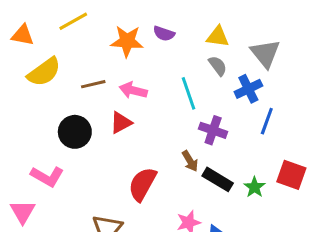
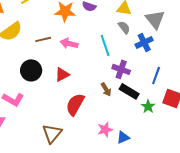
blue line: (267, 121) -> (156, 75), moved
red triangle: (121, 123) -> (62, 74), moved
black rectangle: (218, 179) -> (129, 91), moved

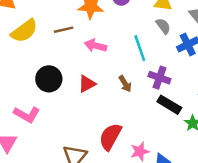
brown line: (43, 39) -> (64, 30), moved
brown arrow: (106, 89) -> (125, 84), moved
red semicircle: (75, 104) -> (110, 137), moved

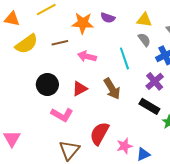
purple cross: (159, 78) -> (155, 81), moved, turned 30
brown arrow: (125, 84) -> (112, 89), size x1.5
pink L-shape: (27, 115) -> (62, 115), moved

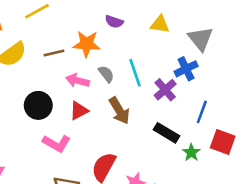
orange star: (83, 23) -> (87, 44), moved
gray semicircle: (144, 40) -> (106, 74), moved
pink arrow: (87, 56) -> (77, 81), moved
purple cross: (155, 81) -> (165, 90), moved

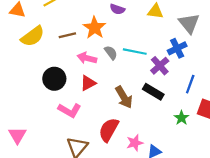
orange star: (87, 44) -> (95, 28), turned 30
cyan line: (135, 73) -> (135, 52), turned -60
brown arrow: (119, 111) -> (124, 97), moved
black rectangle: (166, 133) -> (153, 92), moved

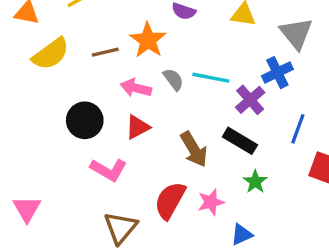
green star: (181, 118) -> (255, 182), moved
pink star: (135, 143) -> (211, 202), moved

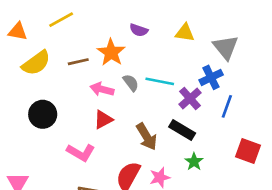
black circle: (85, 120) -> (43, 114), moved
blue line: (298, 129) -> (227, 106), moved

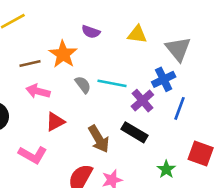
pink arrow: (102, 89) -> (38, 91), moved
green star: (194, 162) -> (166, 169), moved

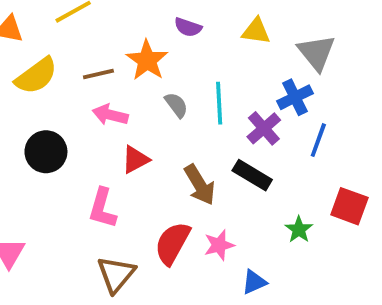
cyan line: (112, 83) -> (219, 103), turned 76
pink L-shape: (33, 155) -> (102, 208), turned 76

